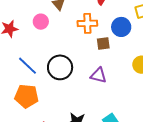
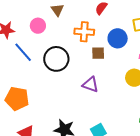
blue line: (28, 66) -> (23, 52), moved
black circle: (60, 67) -> (56, 59), moved

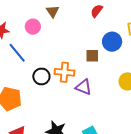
orange cross: (84, 32) -> (64, 72), moved
black circle: (56, 59) -> (41, 76), moved, size x0.7

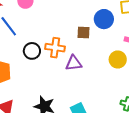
purple triangle: (84, 87) -> (74, 63), turned -30

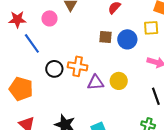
brown square: (84, 32) -> (105, 37), moved
yellow circle: (118, 59) -> (119, 81), moved

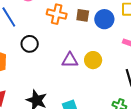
orange cross: (78, 66) -> (57, 14), moved

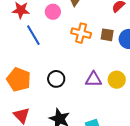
black circle: (30, 44) -> (56, 79), moved

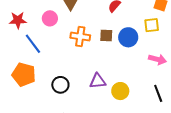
orange pentagon: (19, 80) -> (24, 74), moved
yellow circle: (117, 80) -> (120, 91), moved

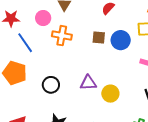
orange cross: (80, 37) -> (62, 36), moved

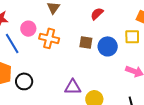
pink circle: (43, 18) -> (28, 29), moved
black circle: (51, 85) -> (24, 81), moved

